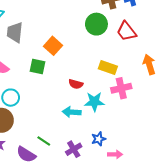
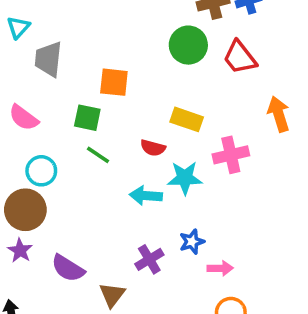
orange square: (53, 46) -> (114, 82), turned -36
yellow rectangle: (108, 68) -> (187, 119), moved
green line: (44, 141) -> (98, 155), moved

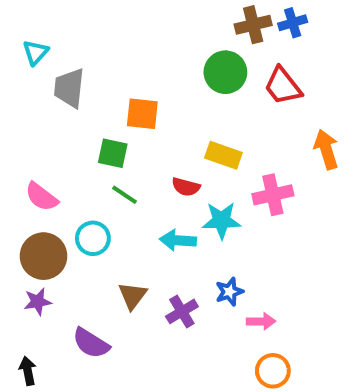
pink semicircle: (24, 118) -> (42, 197), moved
cyan circle: (41, 171) -> (93, 238), moved
purple star: (20, 251) -> (38, 302), turned 30
purple semicircle: (68, 268) -> (91, 343), moved
brown triangle: (112, 295) -> (132, 296), moved

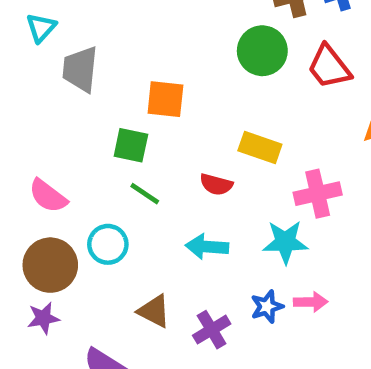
cyan star: (221, 220) -> (285, 242), moved
brown triangle: (132, 296) -> (154, 311), turned -40
pink arrow: (261, 321) -> (311, 302), moved

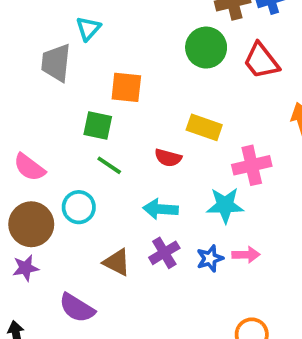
cyan triangle: (41, 28) -> (88, 29), moved
purple cross: (212, 330) -> (164, 253), moved

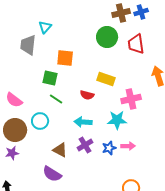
red trapezoid: (261, 61) -> (136, 44), turned 30
purple semicircle: (77, 308) -> (52, 174), moved

